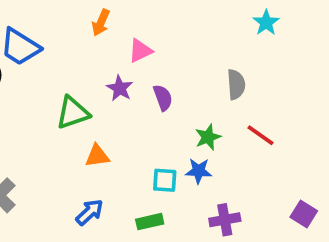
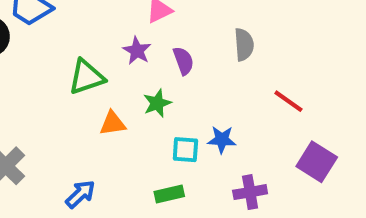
gray semicircle: (236, 85) -> (244, 45), moved
green star: (208, 137) -> (157, 103), moved
blue arrow: (90, 212) -> (80, 194), moved
purple square: (304, 214) -> (317, 162), moved, size x1.4

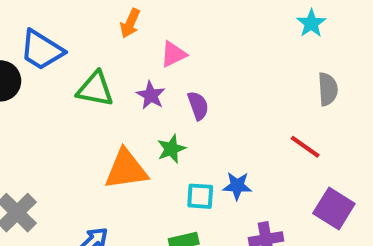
gray semicircle: (244, 45) -> (328, 89), moved
green triangle: (86, 77) -> (95, 89), moved, turned 30
orange triangle: (113, 123) -> (126, 169), size x1.6

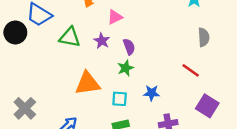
green star: (171, 149) -> (125, 68), moved
cyan square: (200, 196) -> (120, 99), moved

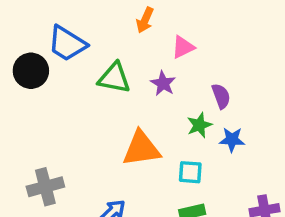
purple semicircle: (129, 47) -> (221, 96), moved
blue star: (152, 93) -> (232, 140), moved
gray cross: (25, 108) -> (45, 187), turned 30

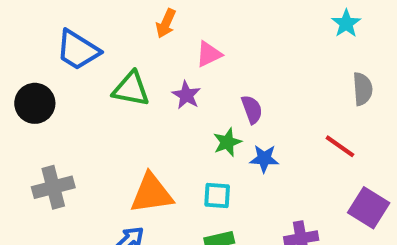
black circle: (31, 71) -> (35, 103), moved
orange triangle: (141, 149) -> (152, 193), moved
gray cross: (45, 187) -> (53, 187), moved

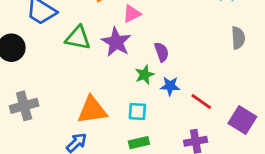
purple star: (186, 95) -> (116, 42), size x1.5
red line: (340, 146) -> (201, 102), moved

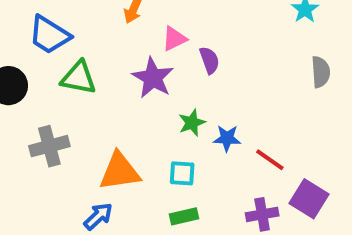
green triangle: (78, 38) -> (79, 78), moved
purple semicircle: (162, 52) -> (209, 60), moved
gray cross: (24, 106) -> (49, 146), moved
purple square: (242, 120) -> (309, 199), moved

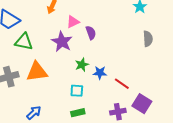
orange triangle: (120, 171) -> (37, 72), moved

